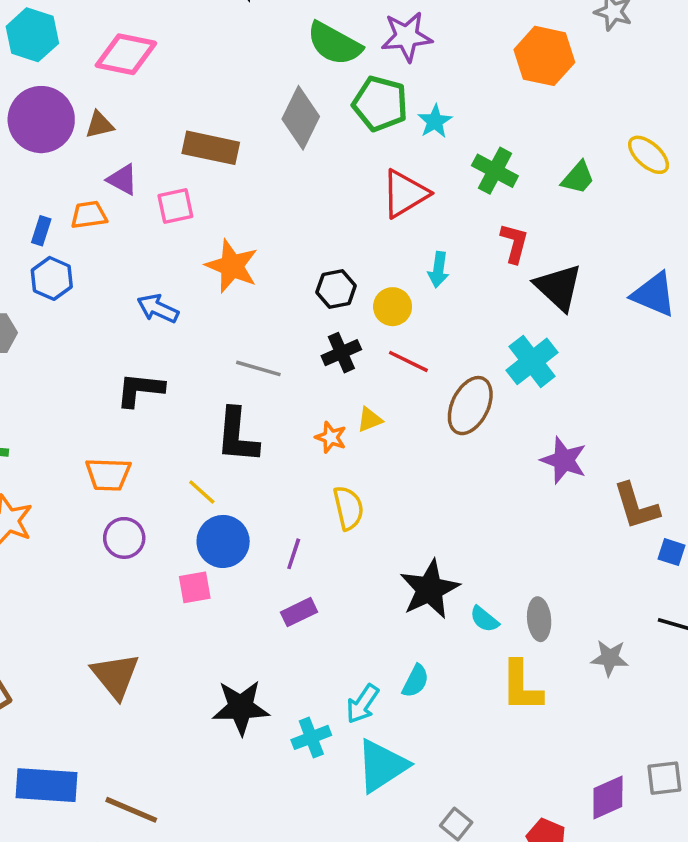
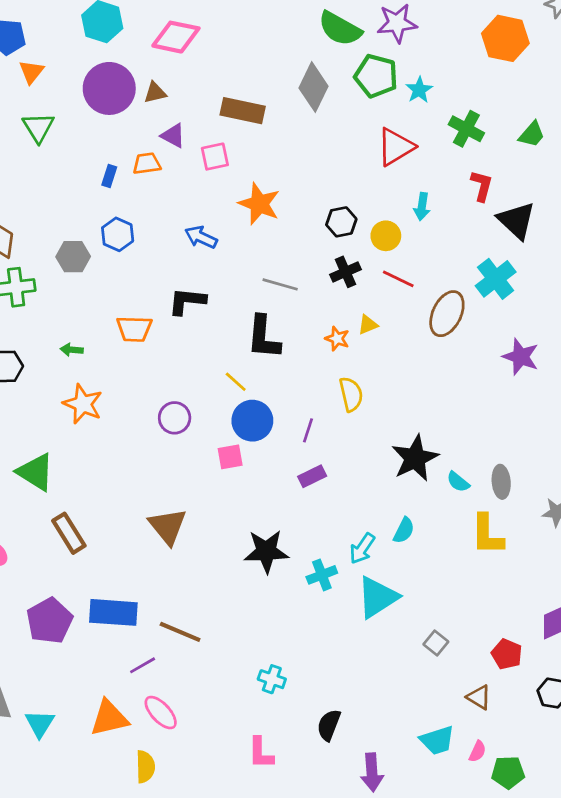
blue hexagon: (52, 278) -> (118, 234), moved
orange trapezoid: (108, 474) -> (134, 329), moved

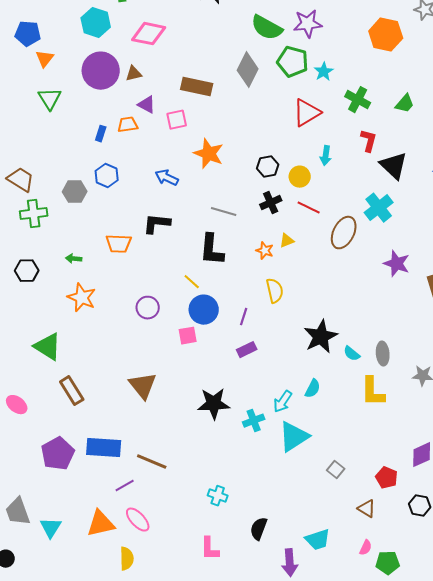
cyan trapezoid: (437, 740) -> (318, 540), moved

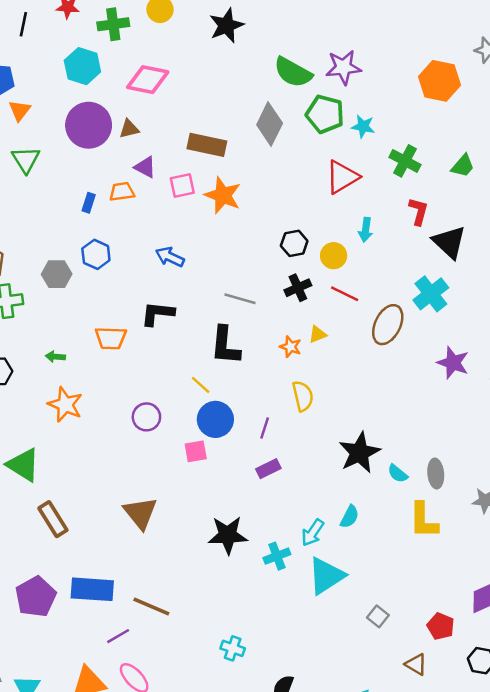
cyan star: (324, 72) -> (363, 126), turned -30
orange star: (209, 154) -> (223, 195), moved

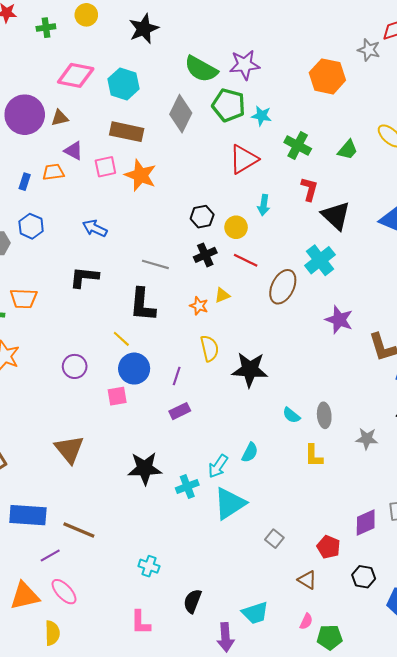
green cross: (113, 24) -> (46, 28), size x0.7
cyan hexagon: (82, 66) -> (123, 84), moved
orange trapezoid: (111, 338) -> (24, 298), moved
black star: (359, 453) -> (250, 370), moved, turned 30
yellow L-shape: (423, 520) -> (314, 456), size x0.7

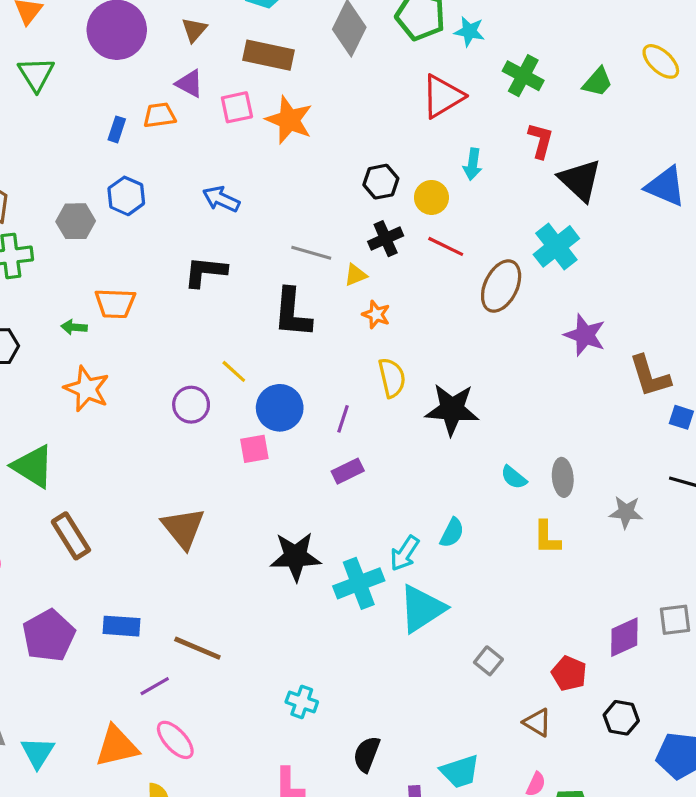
brown triangle: (60, 118) -> (194, 30), moved, turned -36
yellow triangle: (222, 295) -> (356, 275), moved
yellow line: (121, 339) -> (234, 371), moved
cyan cross: (187, 486) -> (359, 583), size x1.4
blue rectangle: (28, 515) -> (121, 626), size x0.7

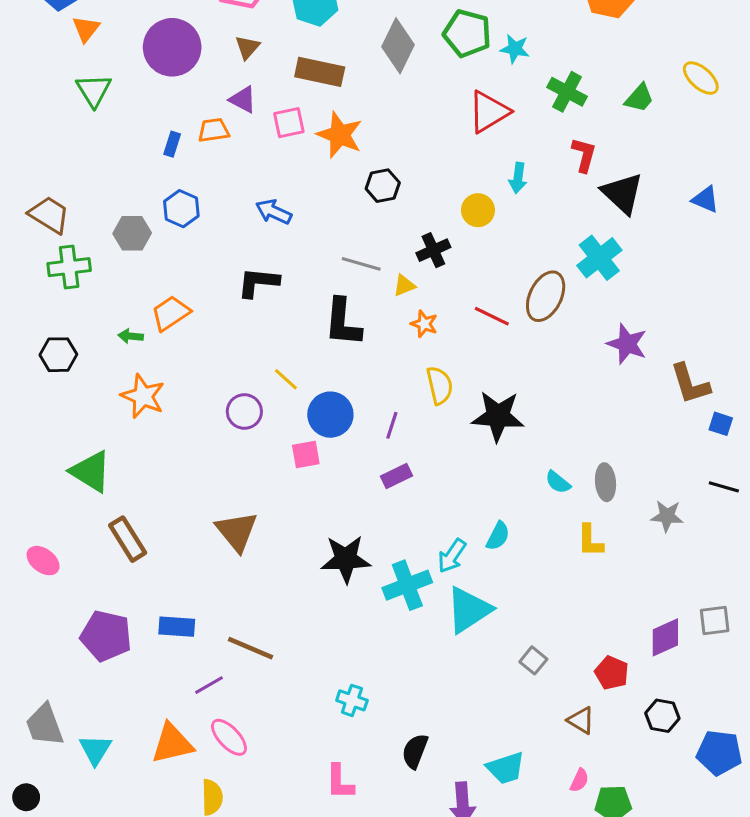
black hexagon: (381, 182) -> (383, 186), moved
blue triangle: (666, 186) -> (705, 199), size x0.7
red line: (446, 246) -> (492, 316), moved
orange trapezoid: (115, 303) -> (171, 313), turned 144
purple pentagon: (49, 636) -> (106, 636), turned -30

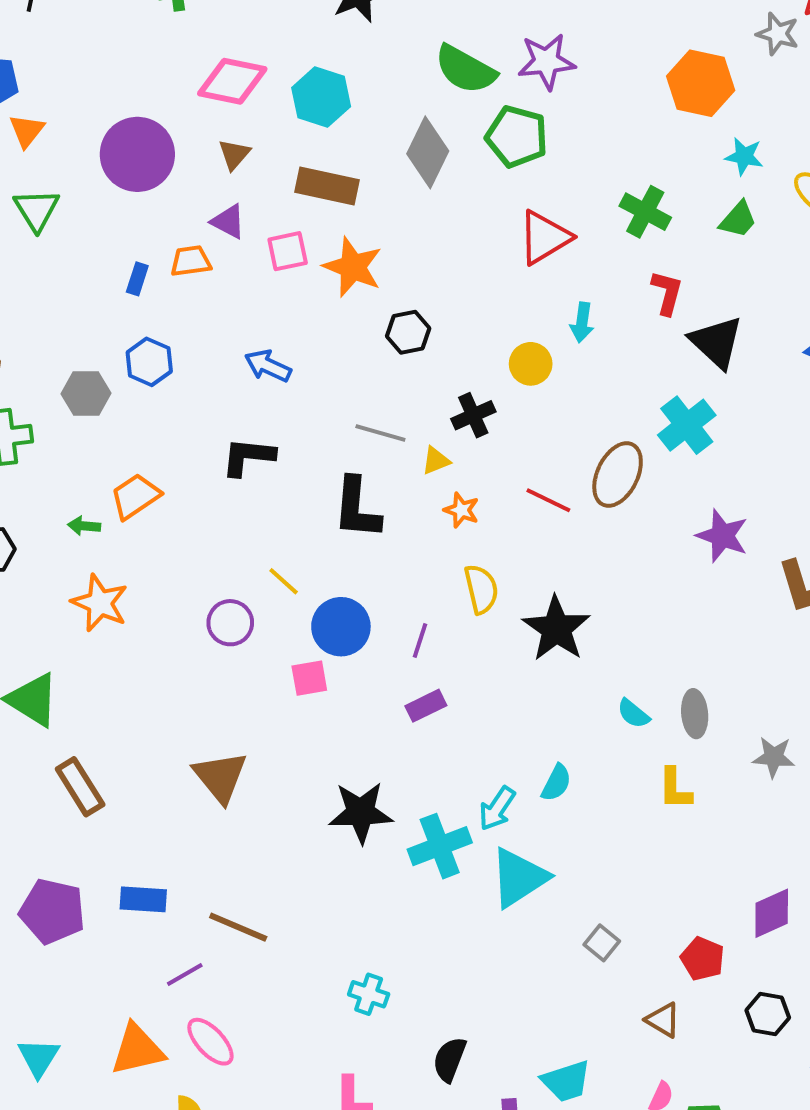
cyan star: (515, 49) -> (744, 156), moved
black star: (498, 416) -> (556, 629), turned 30

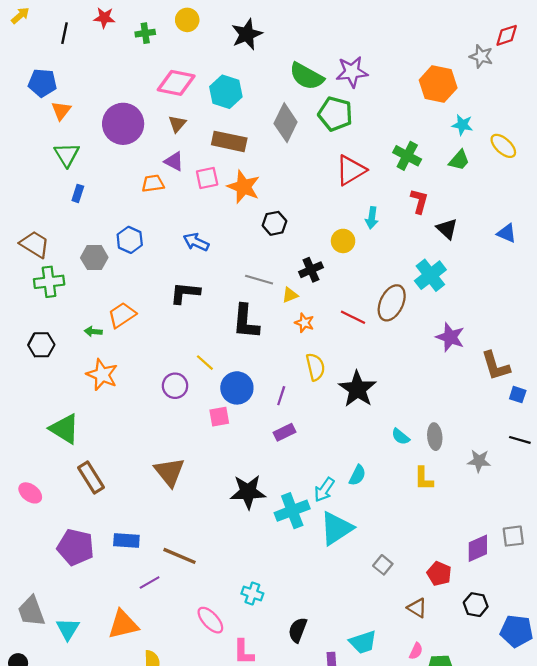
blue rectangle: (137, 279) -> (78, 193), moved
black triangle: (716, 342) -> (447, 229), size x0.7
pink ellipse: (210, 1042) -> (210, 620), moved

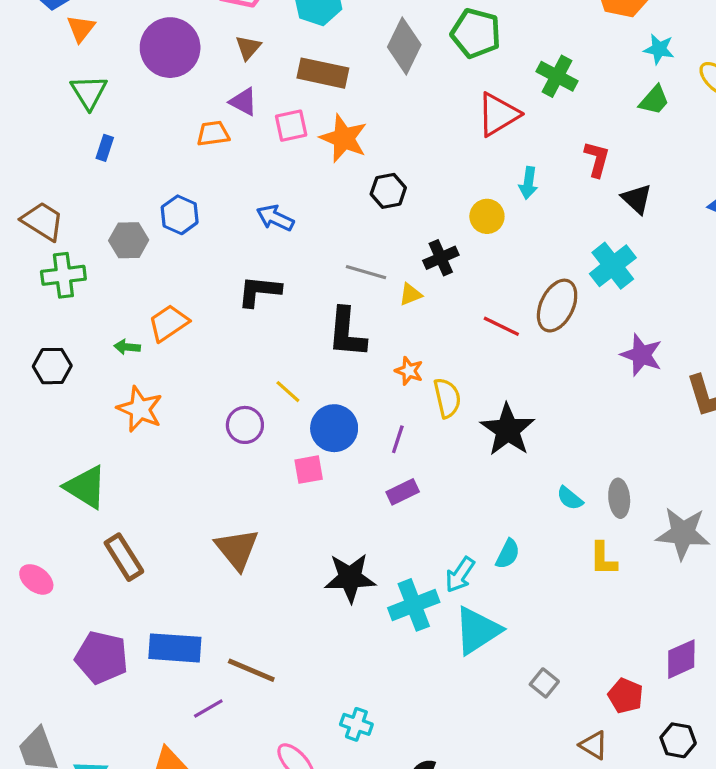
green cross: (407, 156) -> (557, 76), moved
orange star: (304, 323) -> (409, 371), moved
gray star: (479, 461) -> (683, 533), size x1.6
blue rectangle: (126, 540) -> (175, 648), size x1.4

